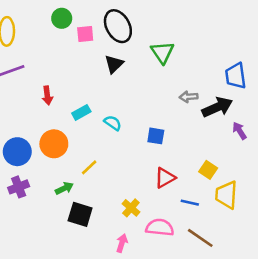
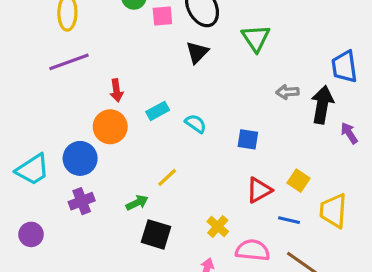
black arrow: (217, 107) -> (322, 105), turned -56
orange circle: (54, 144) -> (110, 127), moved
yellow square: (208, 170) -> (299, 181), moved

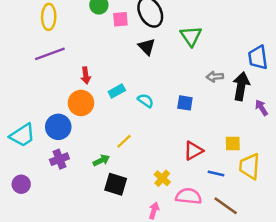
black triangle: (197, 52) -> (147, 47), turned -30
blue square: (248, 139) -> (185, 103), moved
yellow square: (299, 181) -> (233, 144), moved, turned -35

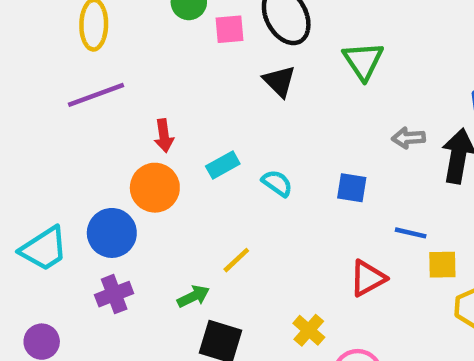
blue line: (216, 173) -> (411, 233), moved

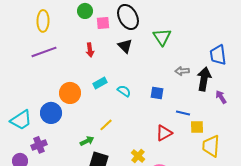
red arrow: (164, 136) -> (90, 50), moved
purple cross: (114, 294) -> (39, 145), moved

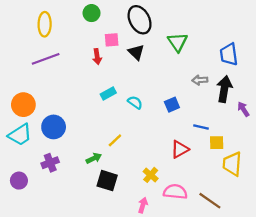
pink square: (103, 23) -> (112, 40), moved
blue trapezoid: (218, 55) -> (229, 54), moved
orange circle: (70, 93) -> (23, 105), moved
blue square: (157, 93) -> (172, 105), turned -32
purple cross: (39, 145) -> (50, 163), moved

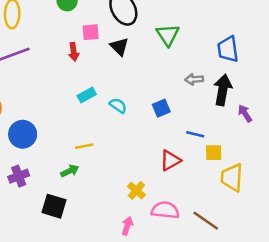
yellow line: (115, 140) -> (84, 146), moved, turned 32
black square: (107, 181) -> (54, 206), moved

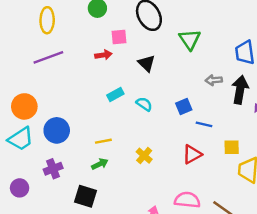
black triangle: (119, 47) -> (147, 63), moved
red arrow: (74, 52) -> (103, 55), turned -91
blue line: (195, 134) -> (204, 124), moved
yellow line: (84, 146) -> (103, 141), moved
yellow cross: (136, 191) -> (144, 156), moved

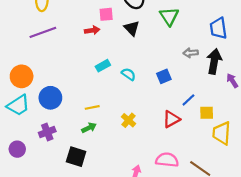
black triangle: (147, 63) -> (132, 28), moved
blue line: (204, 124) -> (188, 100), moved, turned -56

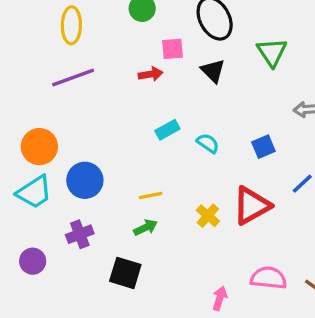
red triangle: (171, 119) -> (252, 206), moved, size x1.4

